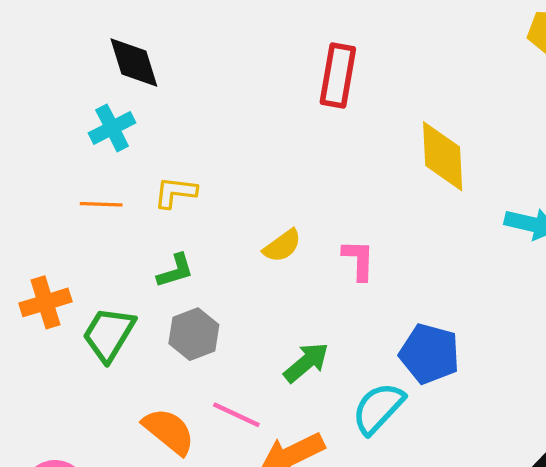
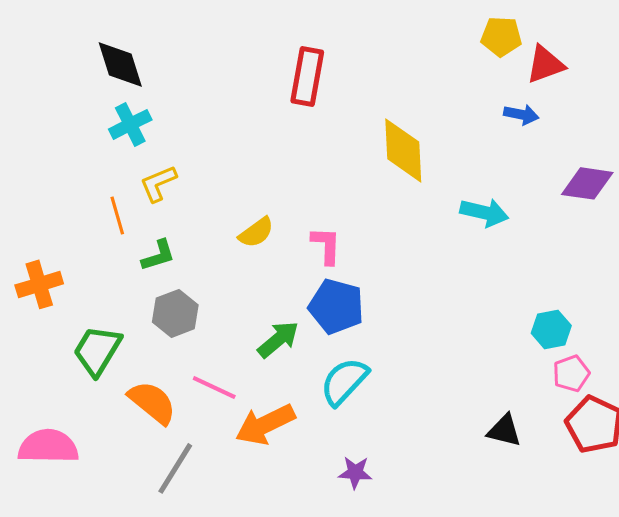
cyan cross: (112, 128) -> (130, 124), moved
yellow L-shape: (175, 192) -> (158, 183), turned -30
orange line: (101, 204) -> (117, 215), moved, turned 72
green trapezoid: (109, 334) -> (97, 350), moved
blue pentagon: (429, 354) -> (336, 306), moved

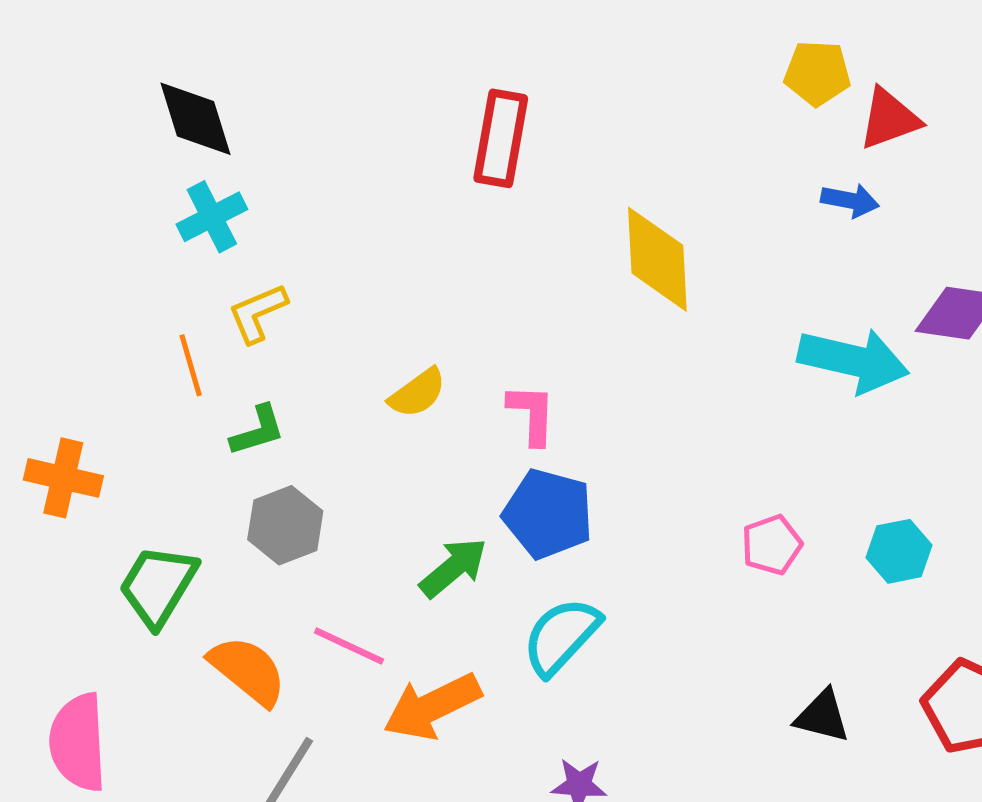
cyan arrow: (484, 212) -> (853, 360), moved, size x1.4
orange cross: (39, 284) -> (63, 478), turned 30
pink pentagon: (571, 373) -> (772, 545), moved
pink semicircle: (48, 446) -> (78, 742), turned -94

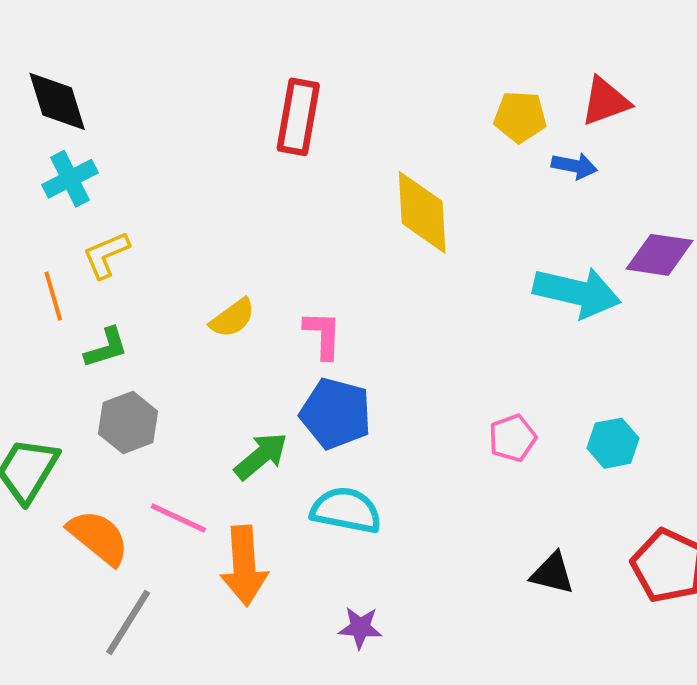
yellow pentagon: (817, 73) -> (520, 117), moved
cyan semicircle: (561, 636) -> (346, 510), turned 58
orange arrow: (432, 706) -> (244, 566), turned -68

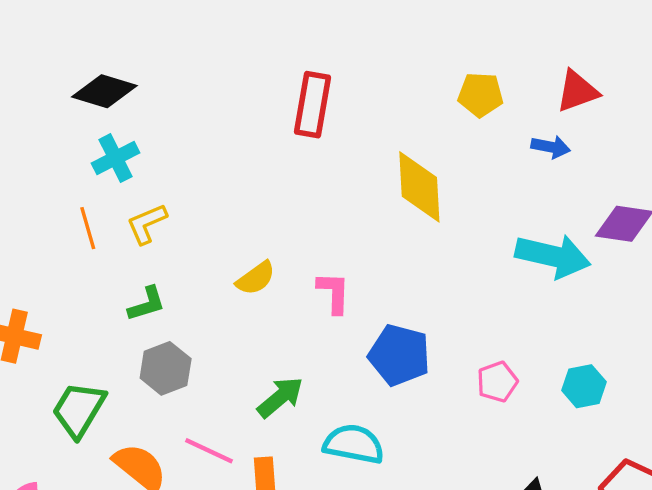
black diamond: (57, 101) -> (104, 91), turned -56
yellow pentagon: (520, 117) -> (481, 95), moved
orange line: (53, 296) -> (88, 228), moved
blue pentagon: (336, 413) -> (399, 355), moved

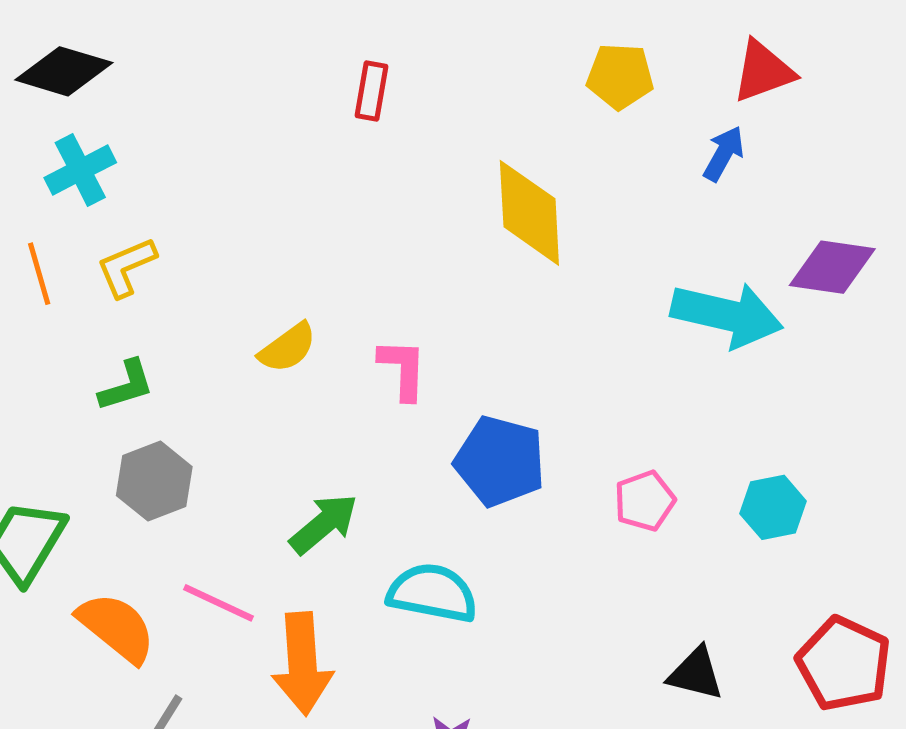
red rectangle: (313, 105) -> (371, 91), size x0.6
blue arrow: (551, 147) -> (724, 154), turned -72

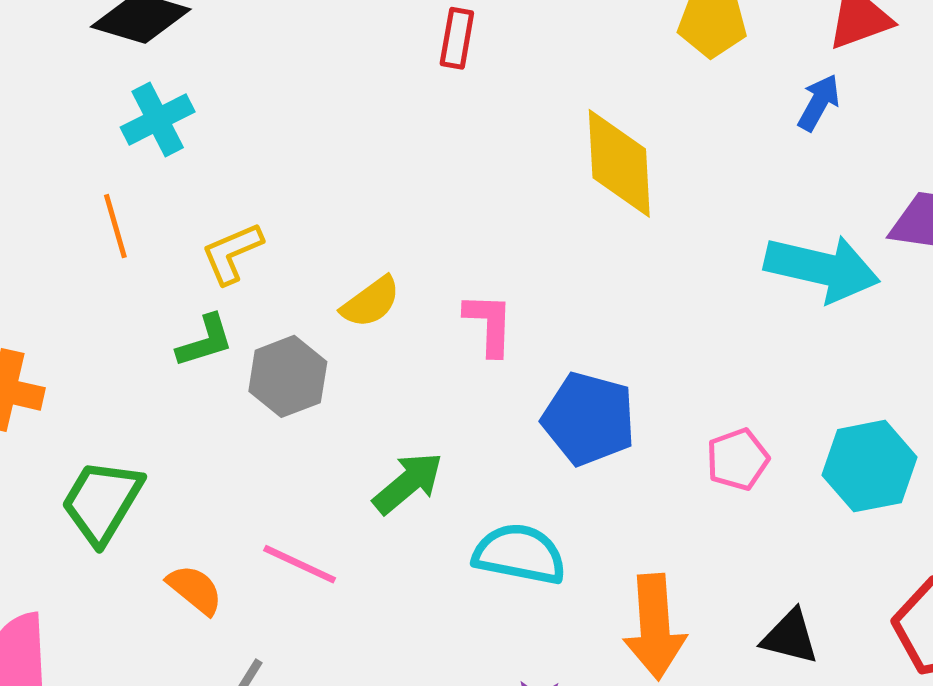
yellow L-shape: (126, 267) -> (232, 253), moved
gray hexagon: (154, 481) -> (288, 376), moved
cyan hexagon: (773, 507) -> (869, 466), size x1.4
orange semicircle: (116, 627) -> (195, 590), size x0.7
orange arrow: (302, 664) -> (655, 627), moved

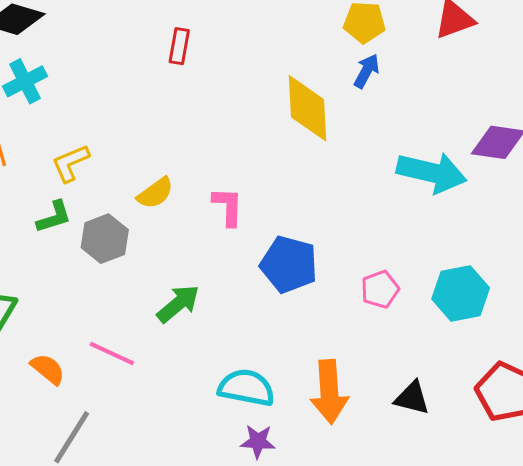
red rectangle: (457, 38) -> (179, 46), moved
blue arrow: (819, 103) -> (366, 71), moved
cyan semicircle: (519, 554) -> (246, 388), moved

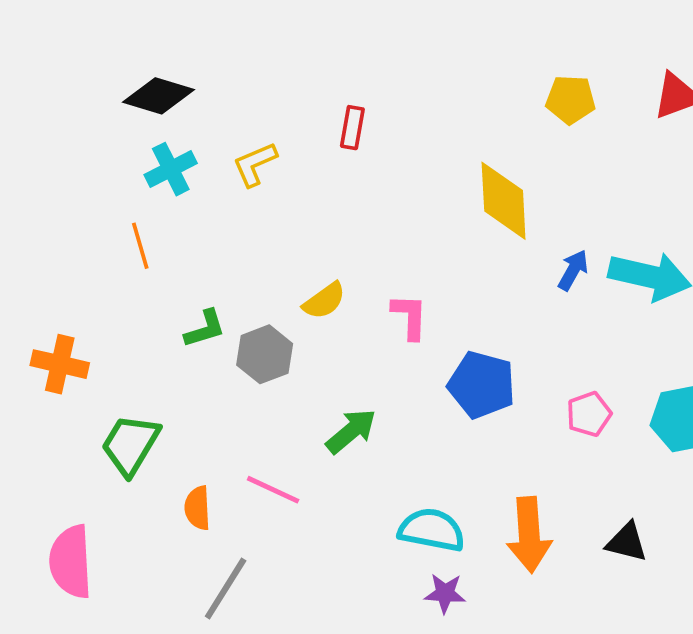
blue arrow: (366, 71) -> (573, 270), moved
yellow L-shape: (71, 163) -> (255, 164), moved
orange semicircle: (48, 369) -> (198, 508), turned -132

